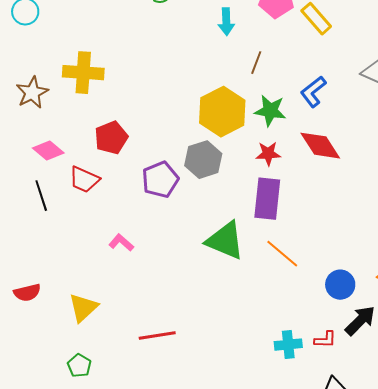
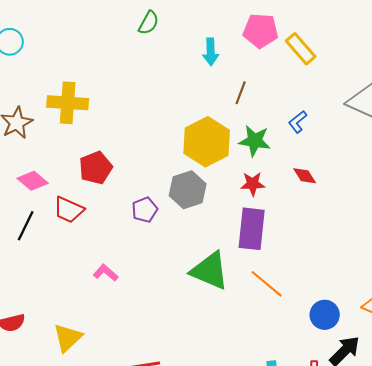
blue L-shape: (313, 92) -> (298, 122), size x0.7
red diamond: (320, 146) -> (305, 176), size x0.6
purple pentagon: (160, 180) -> (145, 210), size x0.7
black line: (41, 196) -> (26, 226), turned 44

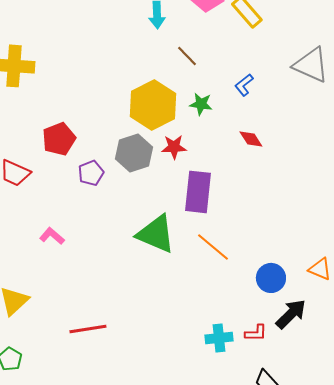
brown line: (241, 93) -> (187, 56), turned -65
green star: (255, 141) -> (201, 104), size x0.7
red pentagon: (96, 168) -> (59, 139), moved
red star: (253, 184) -> (174, 147), moved

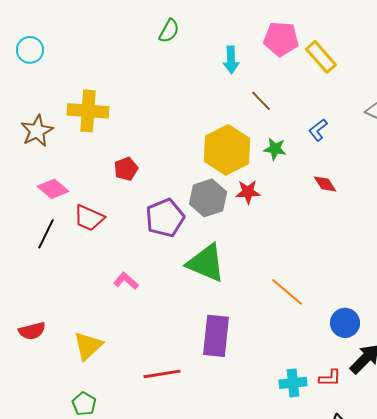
red pentagon: (59, 139) -> (126, 169), moved, size x0.7
purple pentagon: (91, 173) -> (165, 218), size x1.5
purple rectangle: (198, 192) -> (216, 336), moved
green triangle: (156, 234) -> (206, 263), moved

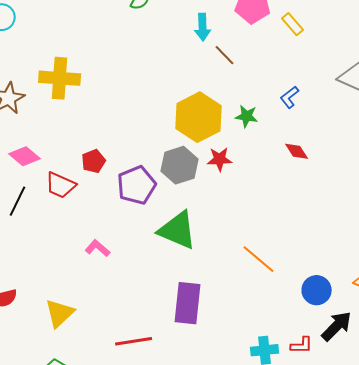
yellow rectangle: (321, 57) -> (293, 24), size x0.7
brown line: (261, 101) -> (225, 55), moved
red pentagon: (126, 169) -> (94, 161), moved

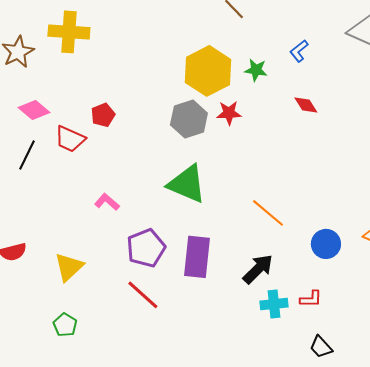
purple pentagon: (137, 185) -> (146, 248), moved
black arrow: (337, 326) -> (258, 269), moved
red line: (134, 341) -> (143, 295), turned 51

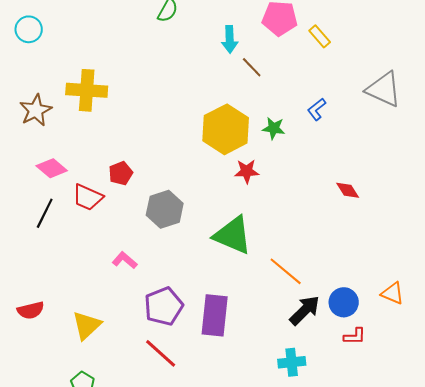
red diamond: (306, 105) -> (348, 190), moved
gray hexagon: (189, 119) -> (165, 209), moved
green triangle: (187, 184) -> (233, 235), moved
black arrow: (258, 269) -> (305, 310), moved
red L-shape: (311, 299) -> (355, 336), moved

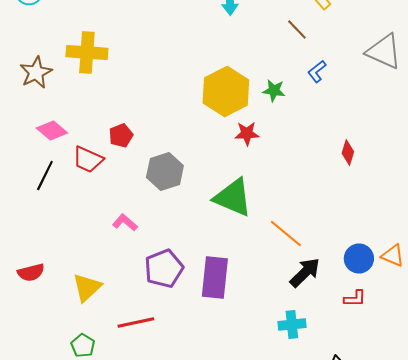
brown line: (252, 67) -> (297, 30), moved
red diamond: (348, 190) -> (348, 152), turned 50
blue circle: (344, 302) -> (359, 258), moved
red line: (161, 353) -> (136, 322), moved, turned -54

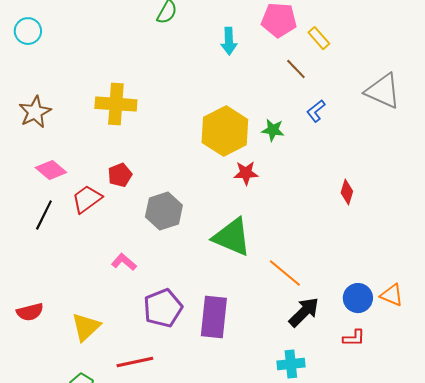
yellow cross: (87, 52) -> (116, 104), moved
red trapezoid: (88, 160) -> (87, 199), turned 120

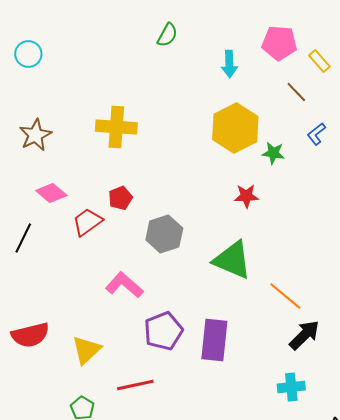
yellow hexagon: (225, 131) -> (235, 128), moved
black line: (44, 215) -> (23, 238), moved
pink L-shape: (124, 262) -> (124, 285), size x1.5
red semicircle: (30, 312) -> (30, 335), size x1.4

